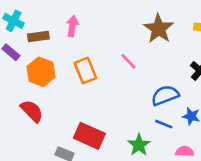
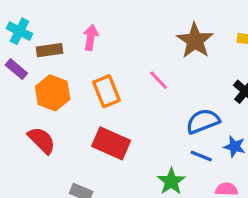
red rectangle: (89, 136) -> (111, 143), moved

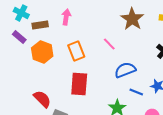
blue semicircle: (203, 121) -> (125, 70), moved
red semicircle: (42, 140) -> (42, 99), moved
red rectangle: (111, 143) -> (79, 84), turned 70

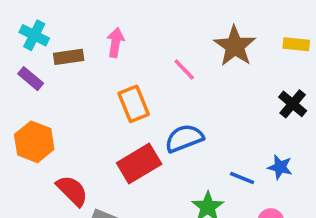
pink line: (109, 44) -> (184, 70), moved
orange hexagon: (42, 52) -> (34, 142), moved
blue semicircle: (125, 70) -> (184, 138), moved
red rectangle: (79, 84) -> (139, 164), turned 55

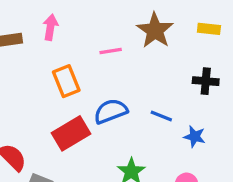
pink line: (184, 70) -> (111, 51), turned -55
black cross: (293, 104) -> (206, 81), turned -35
blue line: (242, 178) -> (161, 116), moved

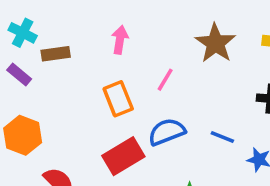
pink arrow: (50, 27) -> (120, 40), moved
pink line: (111, 51) -> (165, 80), moved, turned -50

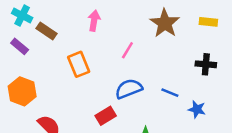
brown rectangle: (56, 54) -> (47, 31), turned 42
orange rectangle: (118, 99) -> (79, 64), moved
red rectangle: (123, 156) -> (106, 116), moved, size x0.7

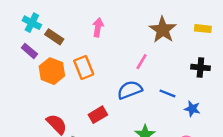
pink line: (127, 50) -> (141, 62), moved
orange hexagon: (22, 91) -> (52, 71), moved
red rectangle: (106, 116) -> (98, 115), moved

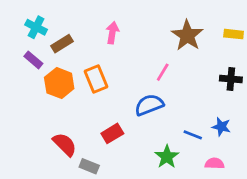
brown rectangle: (54, 37) -> (62, 44), turned -66
blue line: (167, 93) -> (193, 135), moved

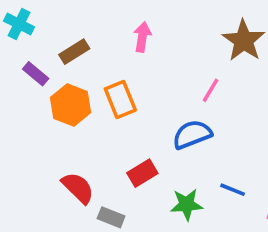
cyan cross: (36, 27) -> (19, 24), moved
blue line: (193, 135) -> (233, 190), moved
green star: (167, 157) -> (187, 204), moved, turned 30

